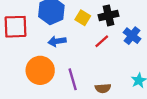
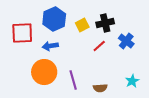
yellow square: (83, 18) -> (82, 25), turned 32
blue arrow: (57, 41) -> (50, 46), moved

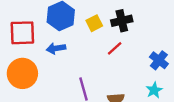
blue cross: (126, 41) -> (159, 60), moved
orange circle: (44, 72) -> (22, 73), moved

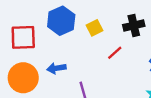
black cross: (122, 21) -> (134, 25), moved
blue arrow: (56, 48) -> (56, 68), moved

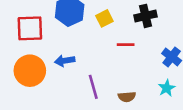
red line: (115, 53) -> (126, 45), turned 42

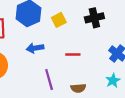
red line: (126, 45) -> (73, 55), moved
blue arrow: (65, 61) -> (35, 48), moved

